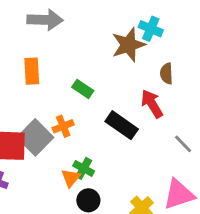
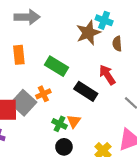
brown semicircle: (166, 73) -> (117, 44), moved
green rectangle: (83, 89) -> (56, 66), size x1.5
orange triangle: (71, 178) -> (74, 121), moved

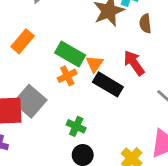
orange rectangle: (19, 55) -> (23, 41), turned 48
orange cross: (43, 94) -> (67, 76), moved
orange triangle: (74, 121) -> (95, 64), moved

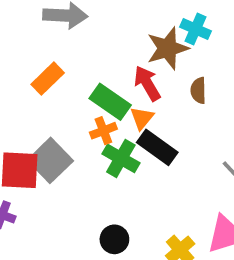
brown semicircle: (145, 24) -> (198, 90), moved
red arrow: (134, 63) -> (147, 83), moved
green cross: (76, 126) -> (121, 158), moved, size x1.4

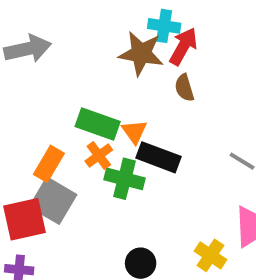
brown star: (168, 48) -> (141, 53), turned -30
orange rectangle: (48, 79) -> (49, 164), moved
red arrow: (147, 83) -> (183, 46), moved, turned 75

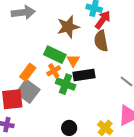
brown star: (141, 53) -> (68, 27), moved, turned -30
brown semicircle: (184, 88) -> (101, 41), size x1.5
black rectangle: (158, 157) -> (84, 75), turned -35

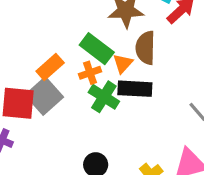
brown semicircle: (101, 41) -> (145, 48), moved

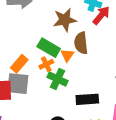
black rectangle: (135, 89) -> (87, 99), moved
gray square: (44, 96) -> (18, 84), turned -35

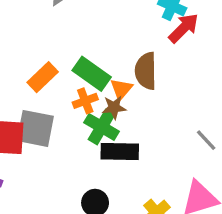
brown star: (65, 20) -> (114, 107), moved, size x0.6
orange rectangle: (19, 64) -> (43, 77), moved
black rectangle: (87, 99) -> (120, 152), moved

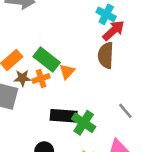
brown semicircle: (146, 71) -> (106, 55), moved
brown star: (114, 107) -> (22, 78), moved
green cross: (102, 127) -> (84, 123), moved

